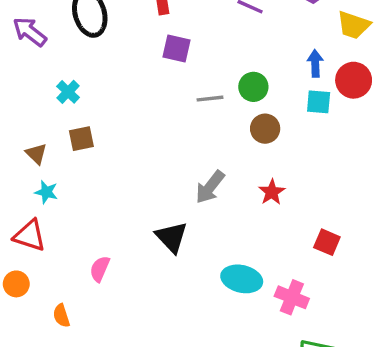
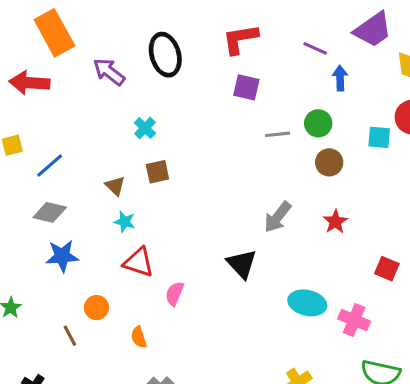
blue arrow: (315, 63) -> (340, 78), moved
red triangle: (30, 235) -> (139, 262), moved

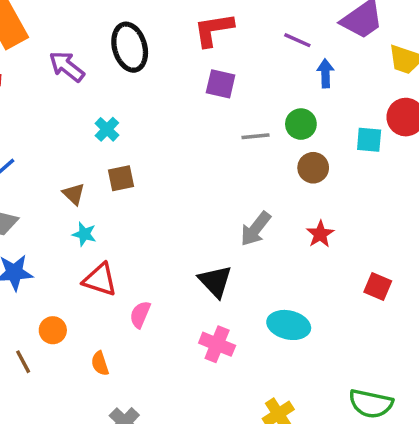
pink cross: (354, 320) -> (217, 344), moved

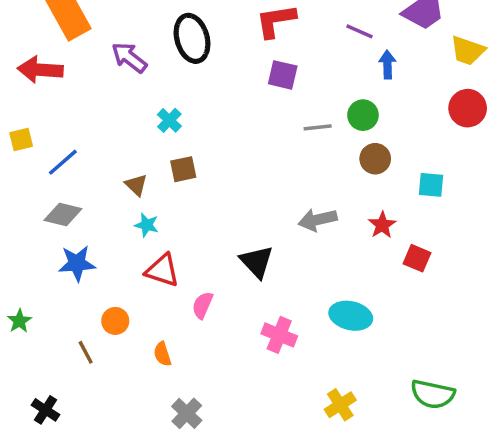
cyan square: (369, 140) -> (431, 185), moved
gray arrow: (255, 229) -> (318, 220), turned 39
black triangle: (215, 281) -> (257, 262), moved
red square: (378, 287) -> (417, 258), moved

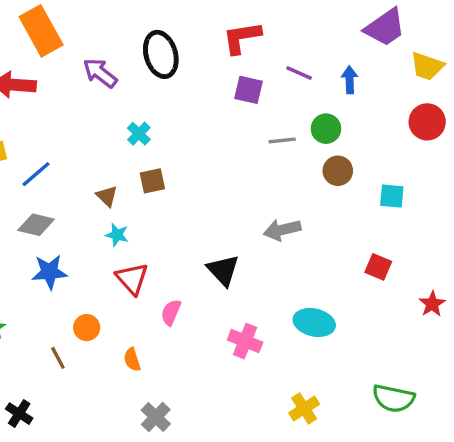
purple line: (359, 31) -> (299, 73), moved
red star: (382, 225) -> (432, 304), moved
red triangle: (162, 270) -> (132, 279), turned 30

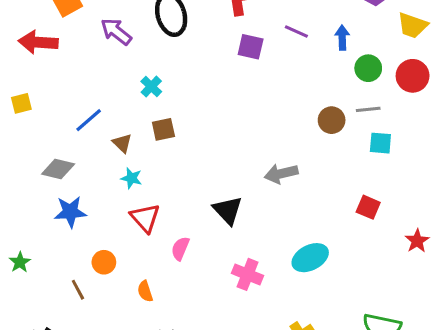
green circle: (326, 129) -> (368, 68), moved
gray line: (282, 140) -> (368, 109), moved
blue line: (36, 174) -> (89, 120), moved
cyan ellipse: (314, 322) -> (310, 258), turned -40

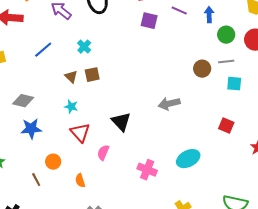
blue line: (89, 120) -> (43, 50), moved
brown triangle: (122, 143) -> (71, 77), moved
black triangle: (228, 210) -> (121, 122), moved

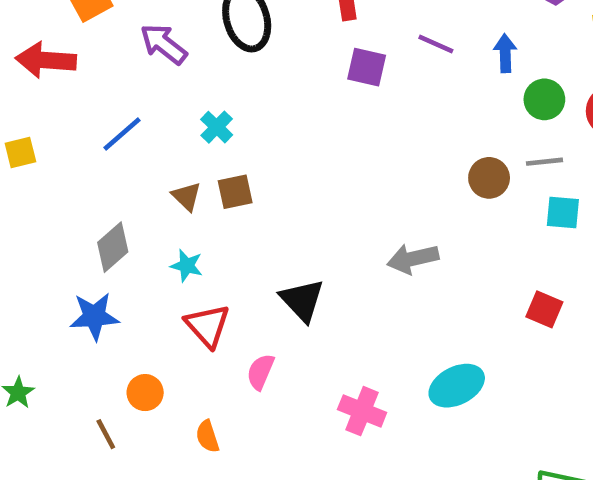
gray diamond: (23, 101) -> (113, 247), moved, turned -55

